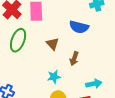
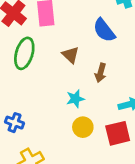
blue semicircle: (79, 27) -> (104, 30), turned 42

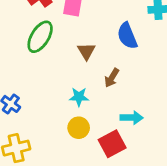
red square: (118, 133) -> (112, 144), turned -30

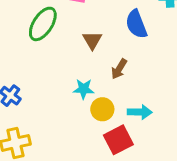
yellow circle: (79, 128) -> (102, 109), moved

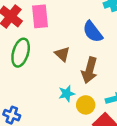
brown arrow: (119, 69) -> (89, 70), size x1.5

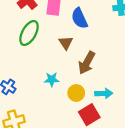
blue semicircle: (93, 32) -> (79, 18), moved
cyan star: (67, 94) -> (52, 79), moved

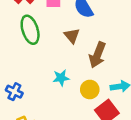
green ellipse: (29, 33) -> (30, 30), turned -40

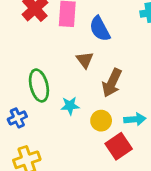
green ellipse: (30, 30) -> (39, 86), moved
blue cross: (14, 92) -> (17, 118), turned 35

